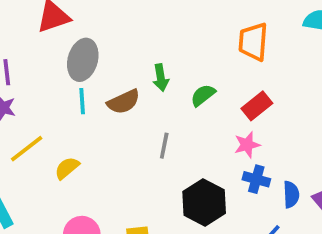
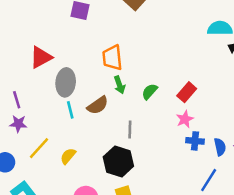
orange trapezoid: (253, 42) -> (112, 58), moved
black hexagon: (204, 202) -> (118, 162), moved

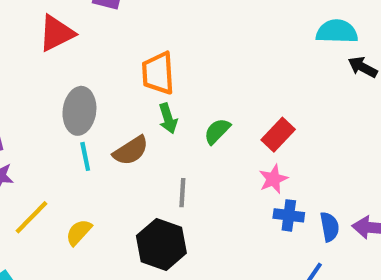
red triangle: (41, 57) -> (56, 33), moved

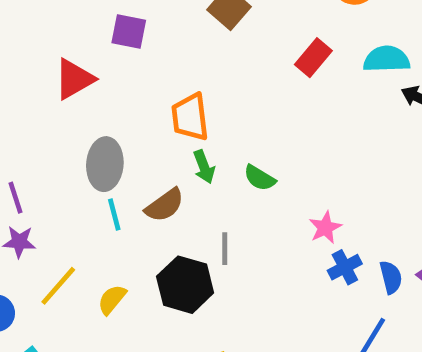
green semicircle: (217, 131) -> (260, 178), turned -100
red rectangle: (278, 135) -> (313, 58), moved
blue cross: (289, 215) -> (345, 267), turned -32
black hexagon: (161, 244) -> (185, 285), moved

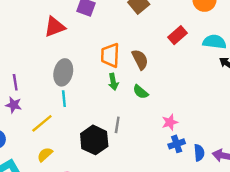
brown semicircle: (165, 205) -> (140, 60), moved, turned -90
yellow line: (58, 286) -> (42, 123), moved
yellow semicircle: (112, 299) -> (45, 155), moved

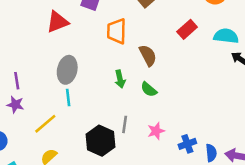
orange trapezoid: (110, 55) -> (117, 31), moved
pink star: (170, 122) -> (156, 131), moved

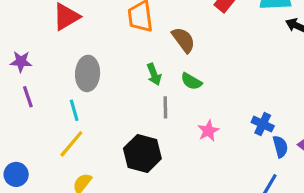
cyan line: (68, 98) -> (74, 110), moved
purple star: (15, 105) -> (21, 62), moved
gray line: (125, 124) -> (165, 107), moved
blue cross: (187, 144) -> (263, 124), moved, turned -36

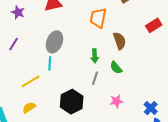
purple star: (21, 62) -> (18, 12), moved
purple line: (28, 97) -> (14, 44), turned 32
cyan line: (74, 110) -> (50, 63), moved

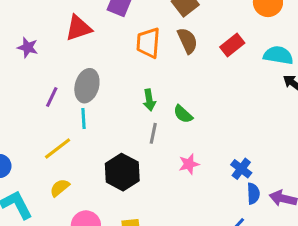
brown semicircle: (120, 41) -> (187, 41), moved
purple line: (14, 44) -> (52, 97), moved

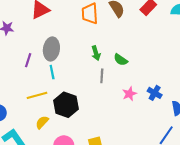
yellow line: (58, 149) -> (37, 95), turned 30
blue cross: (241, 169) -> (155, 93), moved
black hexagon: (122, 172) -> (66, 105), moved

